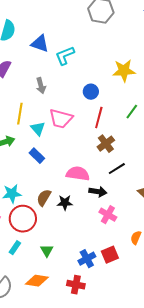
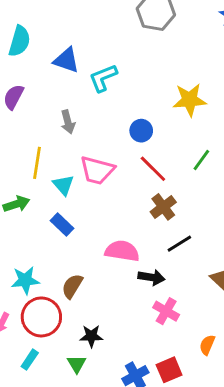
red line: (99, 118) -> (153, 169), turned -60
black star: (65, 203) -> (91, 336), moved

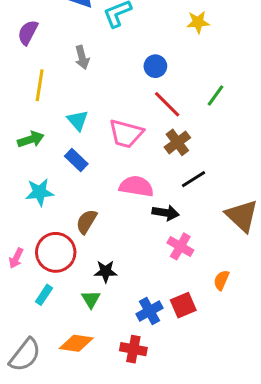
yellow star: (190, 100) -> (198, 22), moved, size x0.7
yellow line: (37, 163) -> (40, 85), moved
pink trapezoid: (97, 170) -> (126, 134), moved
cyan star: (25, 280) -> (40, 192), moved

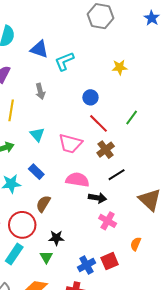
blue rectangle: (76, 160) -> (36, 172), moved
cyan rectangle: (44, 295) -> (14, 254), size x1.5

